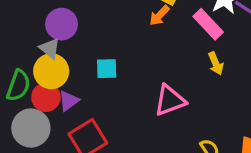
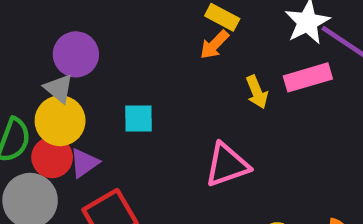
pink rectangle: (208, 24) -> (308, 77), moved, turned -64
yellow arrow: (216, 63) -> (257, 92), moved

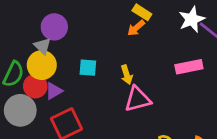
pink rectangle: (308, 77) -> (189, 67), moved
yellow arrow: (257, 92) -> (127, 75), moved

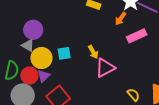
orange arrow: (136, 28) -> (121, 19), moved
yellow circle: (42, 65) -> (42, 58), moved

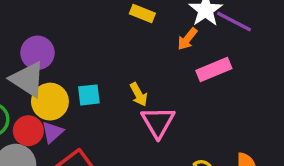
gray triangle: (28, 45) -> (28, 79), size x1.6
pink triangle: (105, 68) -> (158, 122), turned -35

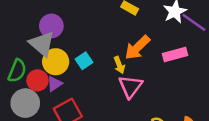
orange arrow: (187, 39) -> (137, 48), moved, size x1.6
cyan square: (89, 95) -> (84, 61), turned -35

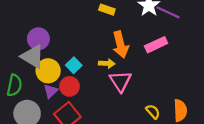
orange arrow: (137, 48) -> (120, 45), turned -50
yellow arrow: (119, 65) -> (107, 63), turned -56
red circle: (37, 80) -> (70, 86), moved

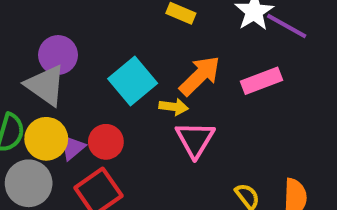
orange arrow: (120, 45) -> (200, 76), turned -125
cyan square: (74, 65) -> (133, 81), moved, size x1.6
yellow circle: (48, 71) -> (46, 139), moved

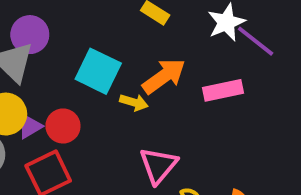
cyan square: (133, 81) -> (98, 71), turned -33
pink triangle: (195, 139) -> (158, 165), moved

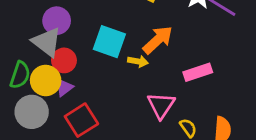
pink rectangle: (223, 90) -> (198, 72), moved
red circle: (63, 126) -> (64, 60), moved

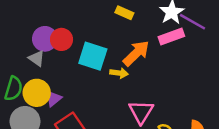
gray triangle: (47, 42) -> (37, 58), size x0.6
red circle: (64, 60) -> (62, 39), moved
pink rectangle: (198, 72) -> (171, 37), moved

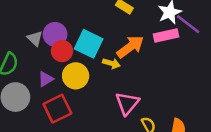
purple circle: (45, 39) -> (55, 34), moved
red circle: (62, 39) -> (62, 51), moved
yellow circle: (37, 93) -> (76, 76), moved

